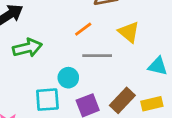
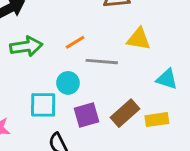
orange line: (83, 29) -> (75, 42), moved
yellow triangle: (129, 32) -> (139, 39), turned -35

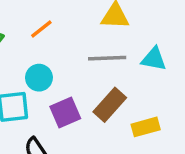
gray line: (102, 62) -> (107, 58), moved
yellow rectangle: (157, 120) -> (146, 127), moved

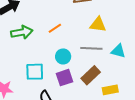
cyan circle: (39, 78) -> (63, 56), moved

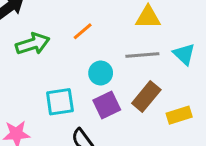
cyan triangle: (118, 51) -> (184, 54), turned 35

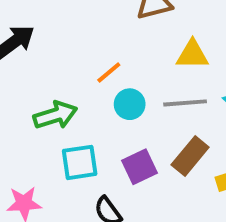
green arrow: (33, 44) -> (55, 115), moved
cyan circle: (101, 73) -> (130, 104), moved

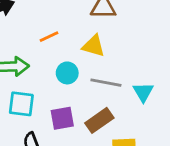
yellow triangle: (192, 55) -> (94, 46), moved
orange line: (109, 72) -> (49, 37), moved

